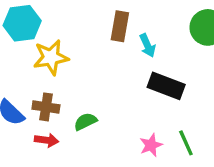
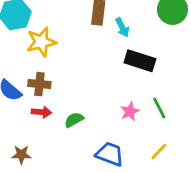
green semicircle: (85, 121) -> (74, 120), moved

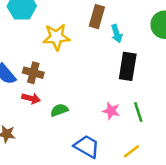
yellow star: (41, 42) -> (56, 37), moved
black rectangle: (140, 61) -> (128, 66), turned 72
pink star: (130, 111) -> (111, 111), turned 30

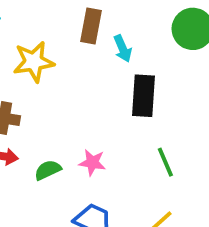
pink star: (111, 111) -> (92, 163), moved

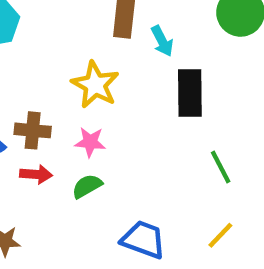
yellow star: (34, 62) -> (95, 85), moved, turned -30
pink star: (92, 163) -> (90, 142), moved

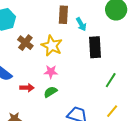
brown cross: (33, 130) -> (25, 43), moved, turned 35
green line: (221, 167) -> (111, 80), turned 63

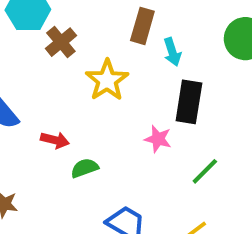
brown cross: (25, 43) -> (61, 42), moved
pink star: (51, 72) -> (158, 139), moved
red arrow: (27, 88) -> (55, 140), moved

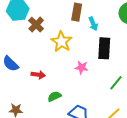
pink star: (158, 139) -> (82, 67), moved
green semicircle: (85, 168) -> (54, 96), moved

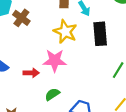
yellow star: (61, 42) -> (65, 32), moved
pink star: (82, 67) -> (55, 61), moved, size x1.5

